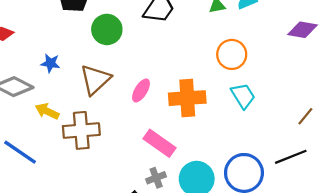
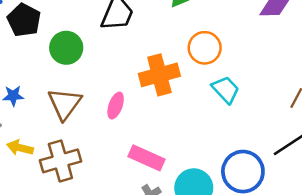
orange cross: (187, 98) -> (159, 75), moved

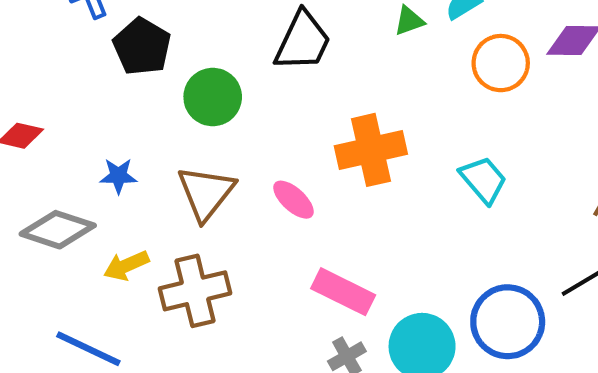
orange circle: (205, 48) -> (501, 63), moved
pink ellipse: (116, 106) -> (293, 200), turned -70
yellow arrow: (20, 148) -> (126, 265), turned -40

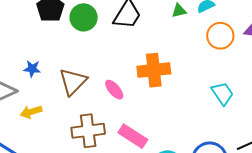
green circle: (213, 97) -> (84, 17), moved
cyan trapezoid: (483, 180) -> (223, 93), moved
brown cross: (195, 291) -> (88, 131), moved

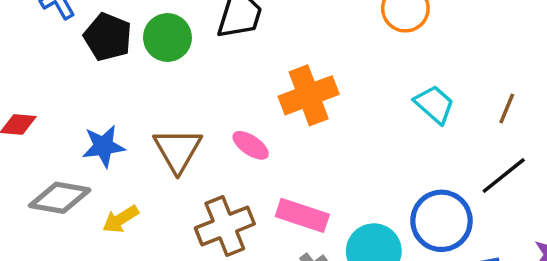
blue star: (32, 69) -> (103, 146), size x1.4

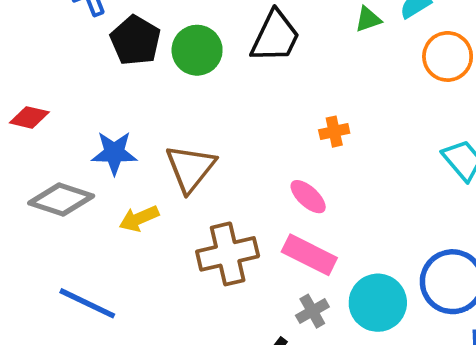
orange cross: (309, 95) -> (334, 132), size x0.5
pink ellipse: (251, 145) -> (308, 197), moved
yellow arrow: (120, 219) -> (139, 218), moved

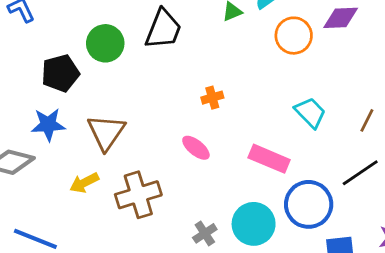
black pentagon: (135, 40) -> (60, 73), moved, turned 30
yellow arrow: (139, 218) -> (84, 183), moved
pink rectangle: (309, 255) -> (269, 159), moved

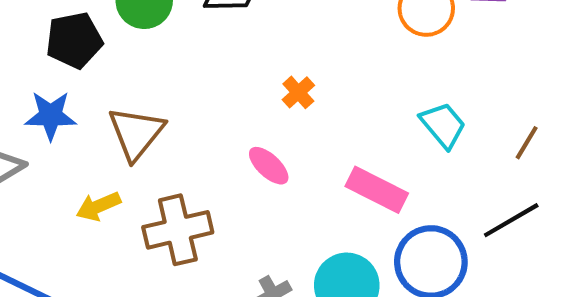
orange cross: (212, 98) -> (298, 92), turned -30

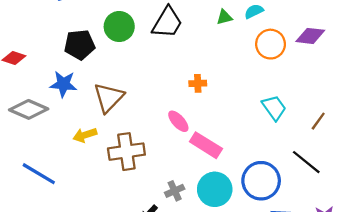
orange cross: (298, 92) -> (198, 83), turned 35
pink rectangle: (377, 190) -> (206, 145), moved
black line: (511, 220) -> (306, 162), turned 64

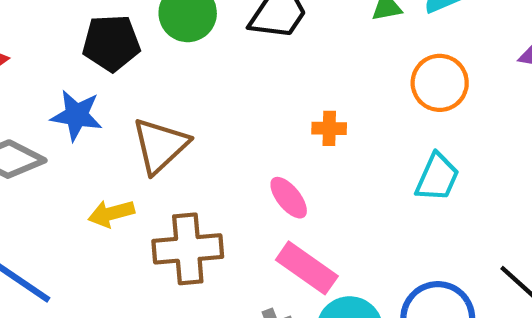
orange circle: (271, 44) -> (440, 83), moved
cyan trapezoid: (274, 108) -> (437, 177), moved, turned 56
pink rectangle: (206, 145) -> (307, 268), moved

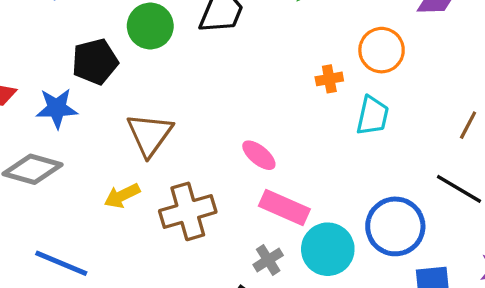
orange circle: (440, 83) -> (382, 50), moved
blue star: (77, 115) -> (57, 108), moved
orange cross: (329, 128) -> (329, 79), moved

